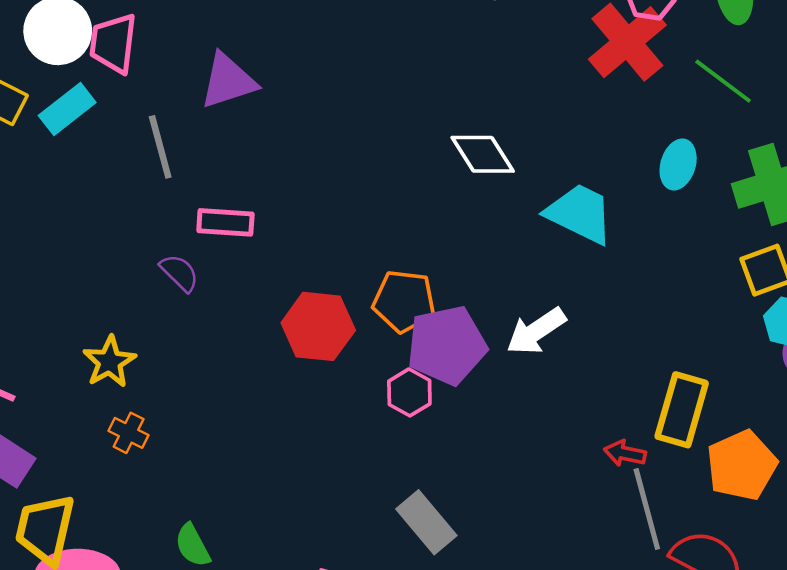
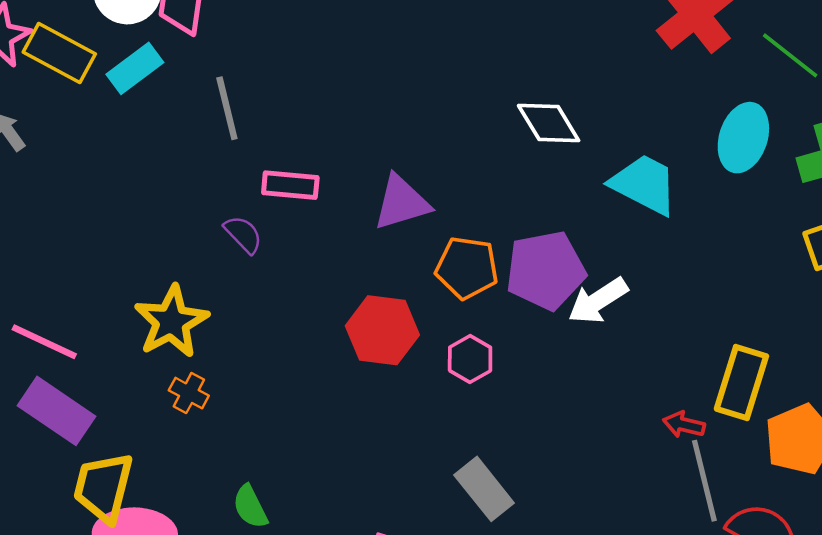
purple triangle: (228, 81) -> (402, 202), moved
cyan ellipse: (678, 164) -> (743, 138), size x1.4
red hexagon: (318, 326) -> (382, 330), moved
purple pentagon: (447, 345) -> (546, 270), moved
yellow star: (109, 362) -> (171, 322), size x1.4

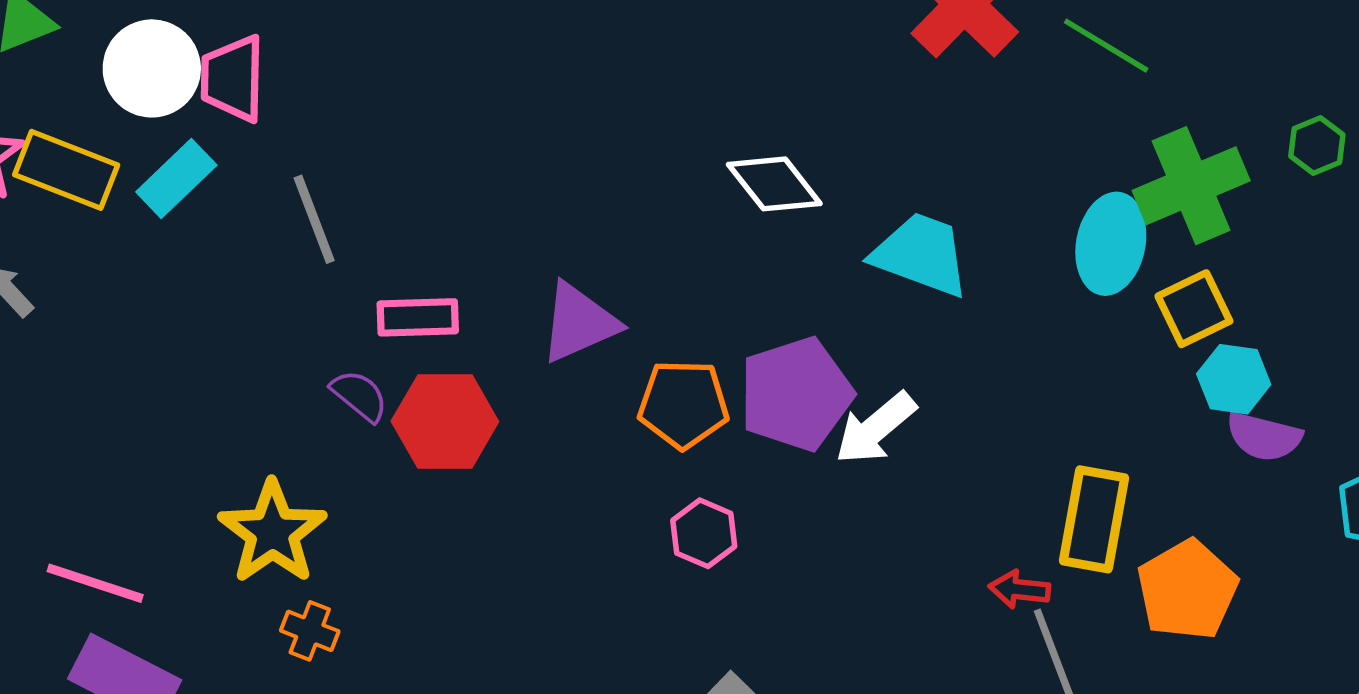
cyan ellipse: (743, 138) -> (1111, 244), moved
red hexagon: (382, 330) -> (445, 421), moved

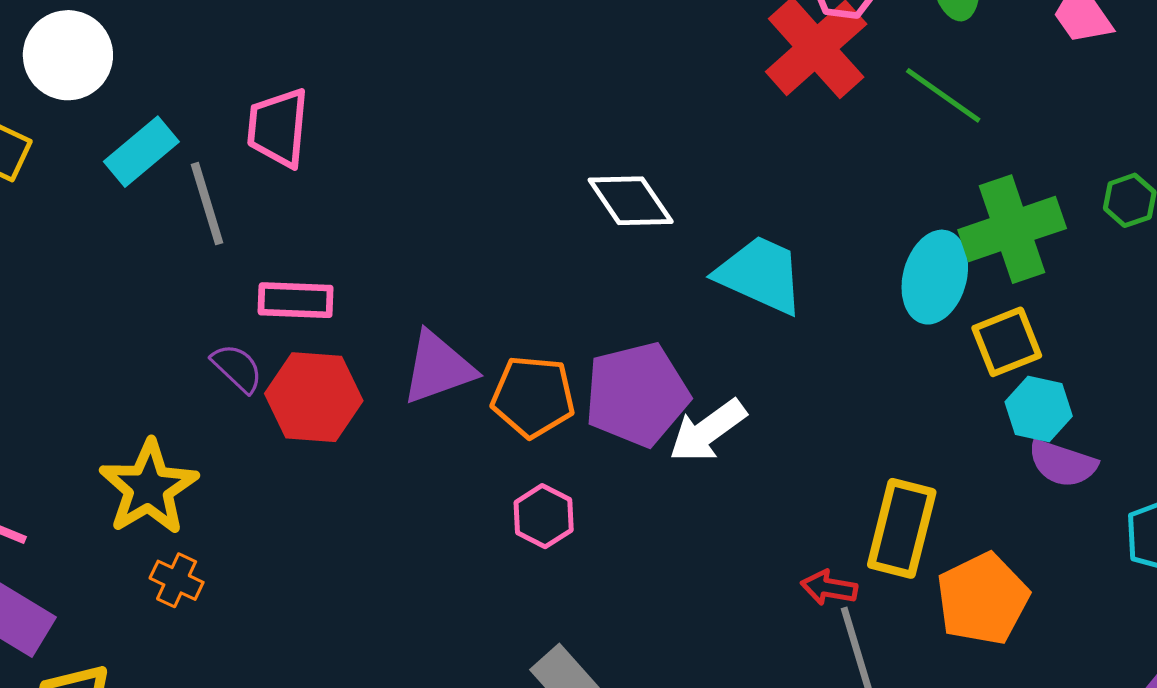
pink trapezoid: (233, 78) -> (278, 128), moved
cyan rectangle: (176, 179) -> (141, 152), moved
purple triangle: (579, 323) -> (438, 368), moved

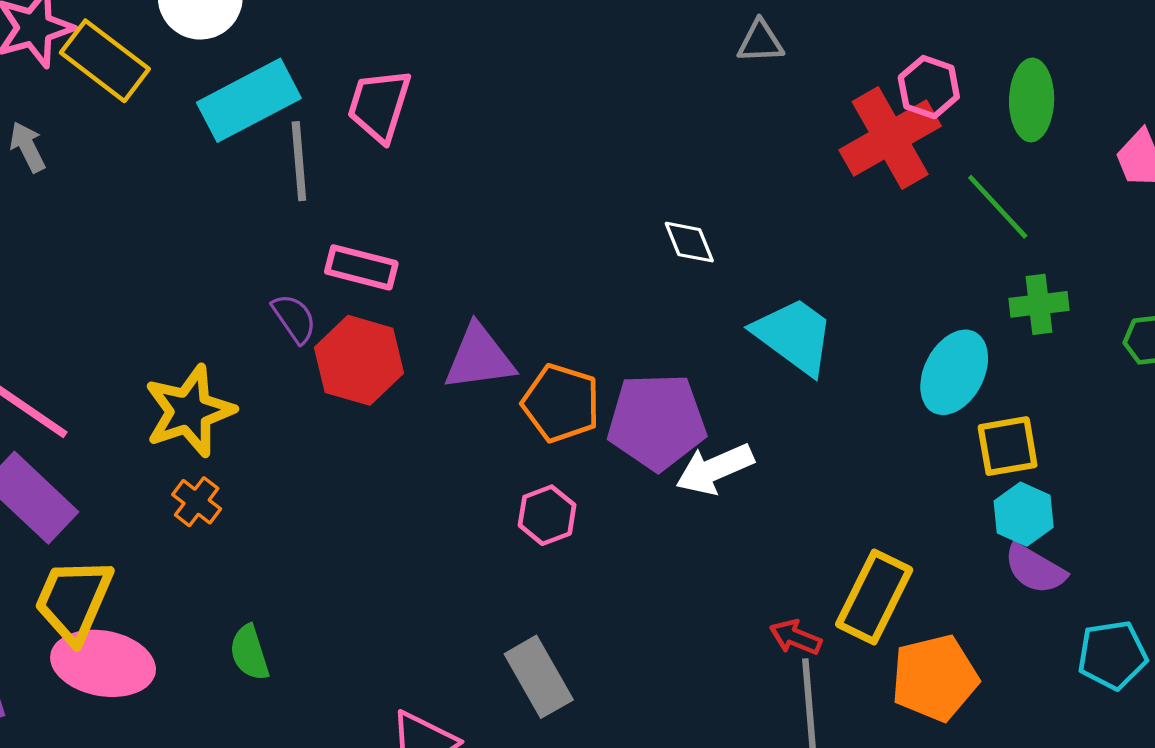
cyan rectangle: (141, 152) -> (249, 100), size x1.4
white diamond: (631, 201) -> (689, 242), size x0.7
green cross: (1012, 229) -> (1039, 304), moved, size x0.6

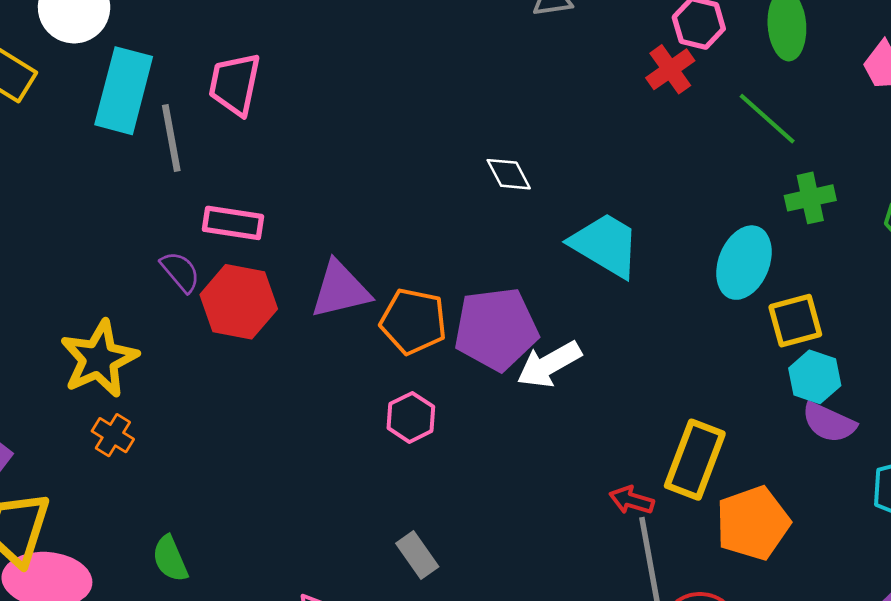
cyan rectangle: (249, 100) -> (124, 91), turned -42
red cross: (890, 138) -> (670, 69), size x0.6
gray rectangle: (539, 677) -> (417, 555), size x0.7

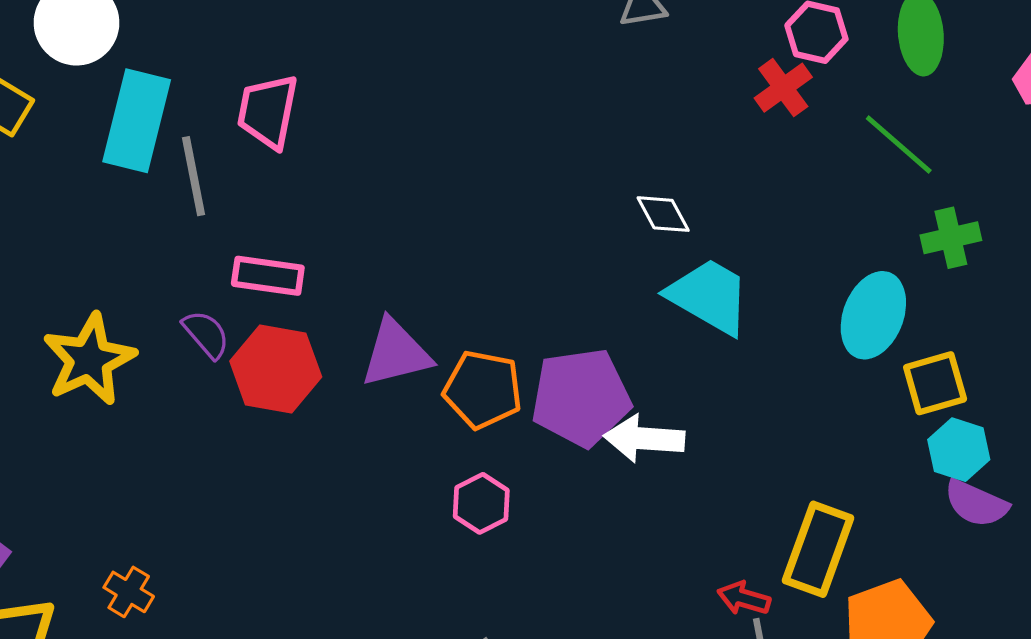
white diamond: (509, 174) -> (663, 214), moved
yellow star: (99, 359) -> (89, 360), moved
white arrow: (549, 364) -> (644, 439), turned 34
orange cross: (113, 435) -> (129, 592), moved

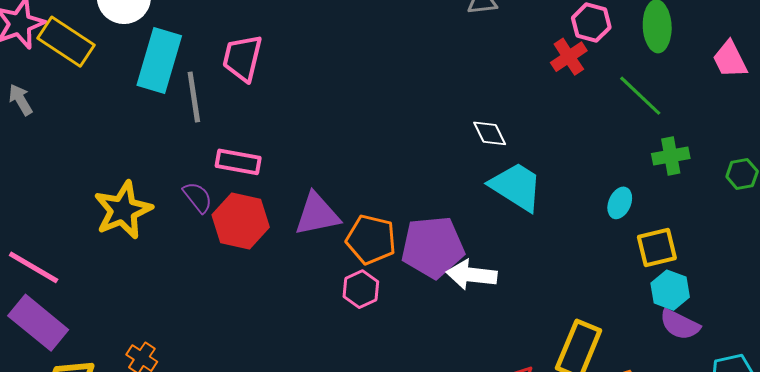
cyan ellipse: (873, 315) -> (620, 203), size x0.6
pink hexagon: (481, 503) -> (361, 289), moved

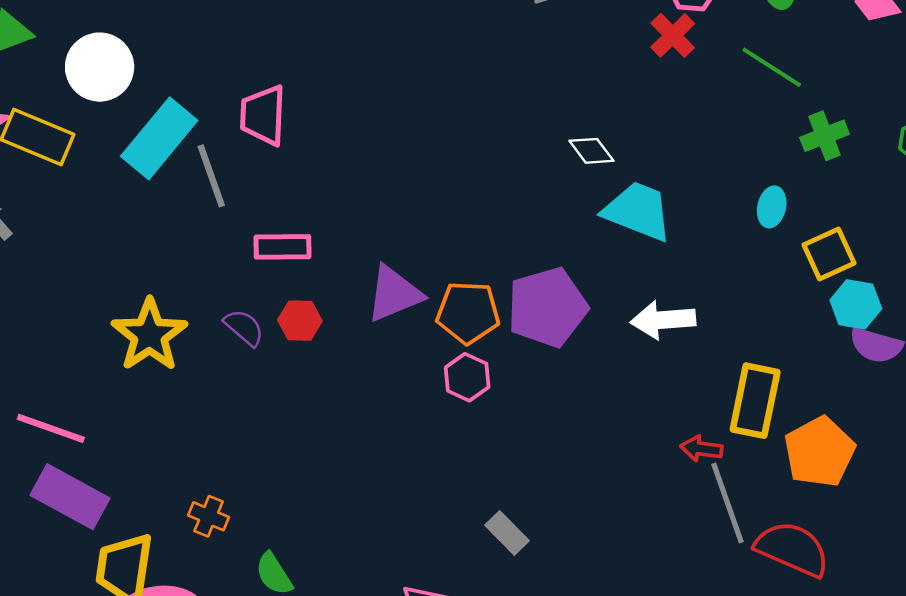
cyan rectangle: (159, 60) -> (159, 138), turned 34
purple semicircle: (198, 197) -> (244, 327), moved
red hexagon: (241, 221) -> (300, 321), size x0.6
white arrow: (472, 275) -> (663, 320), moved

